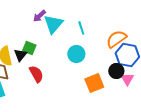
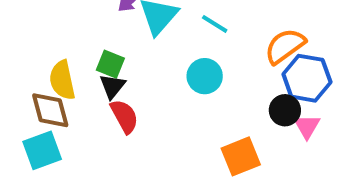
cyan line: (81, 28) -> (215, 24), turned -40
black triangle: (20, 55) -> (112, 86), moved
orange square: (94, 83) -> (241, 156), moved

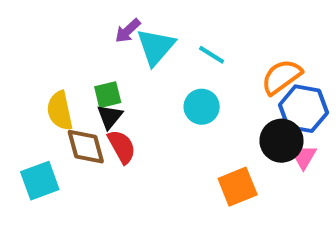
green square: (110, 64) -> (108, 95), turned -36
brown diamond: (50, 110) -> (86, 147), moved
black circle: (285, 110) -> (281, 141), size x1.4

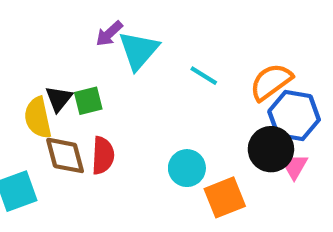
cyan line: (212, 55) -> (204, 76), moved
cyan circle: (202, 107) -> (187, 168), moved
black triangle: (110, 117) -> (59, 99), moved
red semicircle: (122, 147) -> (103, 155), turned 32

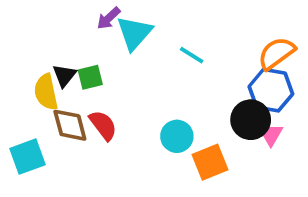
orange semicircle: (271, 82) -> (276, 53), moved
red semicircle: (103, 155) -> (103, 125), turned -40

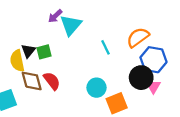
orange semicircle: (276, 53) -> (138, 37), moved
cyan line: (192, 55) -> (105, 47), moved, turned 32

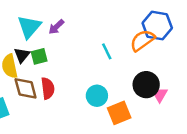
purple arrow: (55, 16) -> (56, 27), moved
cyan triangle: (71, 25) -> (29, 27), moved
blue hexagon: (153, 60) -> (157, 26), moved
red semicircle: (52, 81) -> (48, 88), turned 30

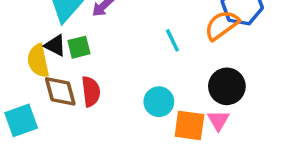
black triangle: (22, 55) -> (55, 46), turned -42
pink triangle: (160, 94) -> (218, 120), moved
orange square: (119, 113) -> (189, 125), turned 30

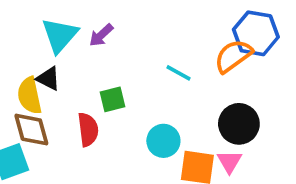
cyan line: (172, 40) -> (179, 73), turned -35
green square: (79, 47) -> (112, 99), moved
brown diamond: (60, 91) -> (31, 130), moved

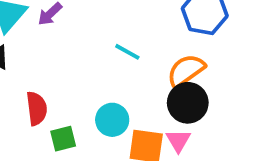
orange semicircle: (233, 56) -> (186, 71), moved
green square: (112, 99) -> (63, 139), moved

